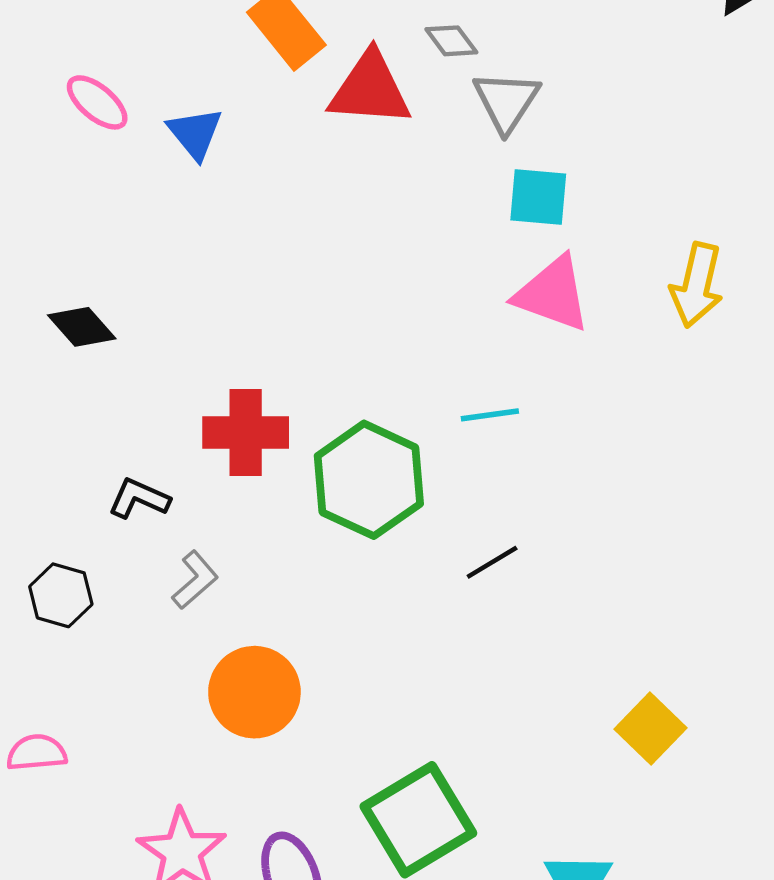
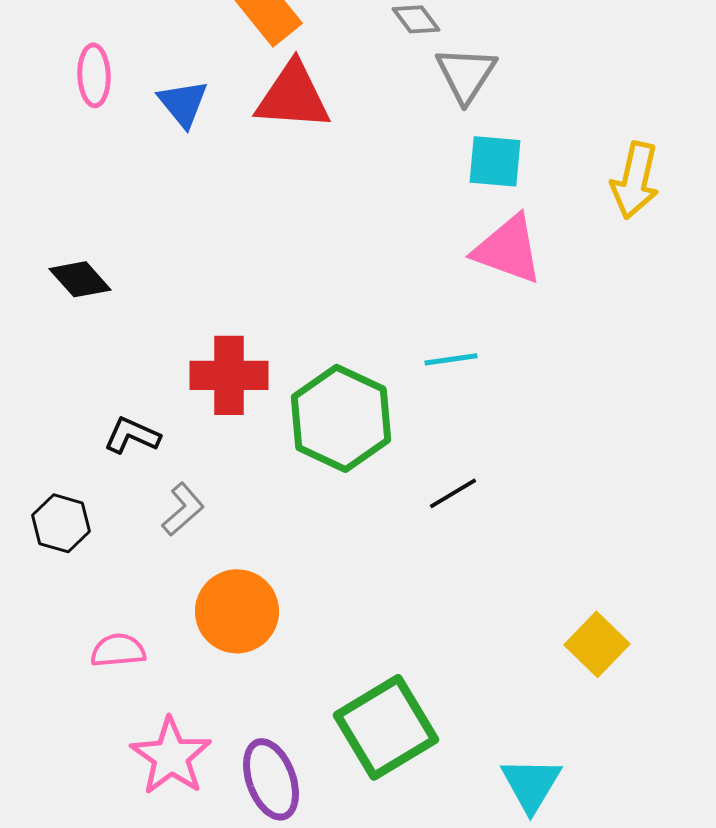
red triangle: (370, 89) -> (293, 96), moved
pink ellipse: (97, 102) -> (94, 75), turned 48
yellow arrow: (697, 285) -> (635, 180), moved
pink semicircle: (37, 753) -> (118, 650), moved

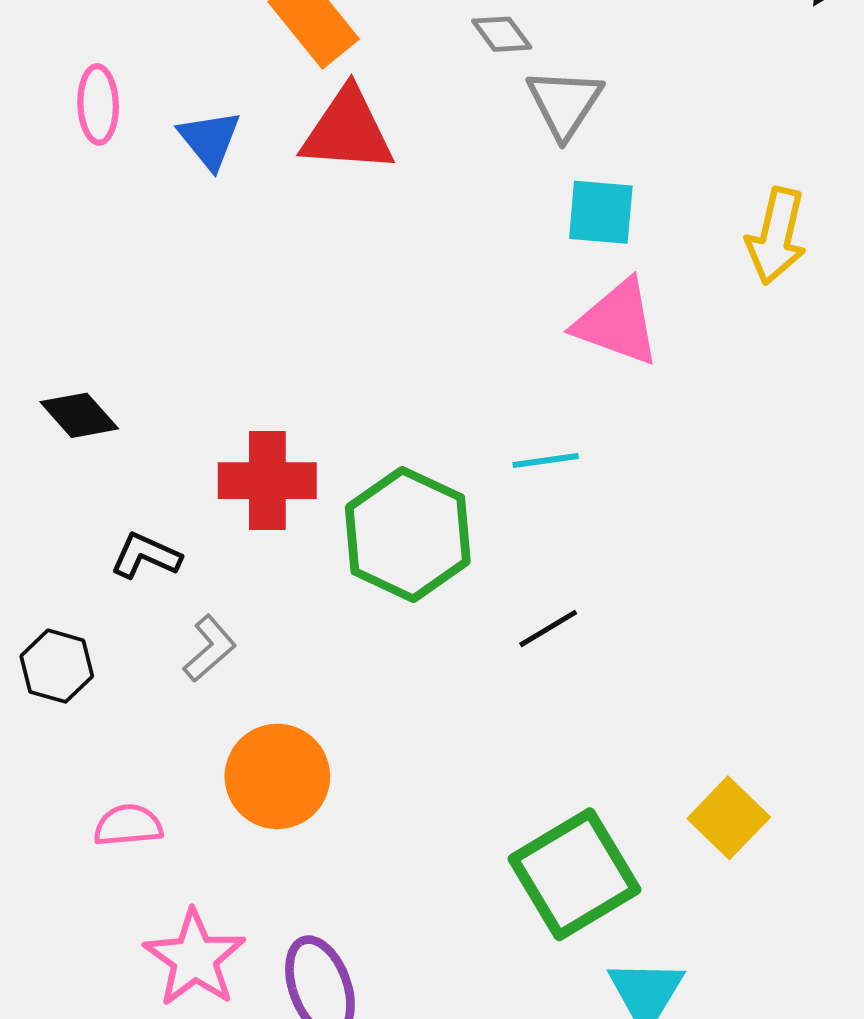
black diamond: (80, 279) -> (79, 415), moved
green square: (386, 727) -> (574, 874), moved

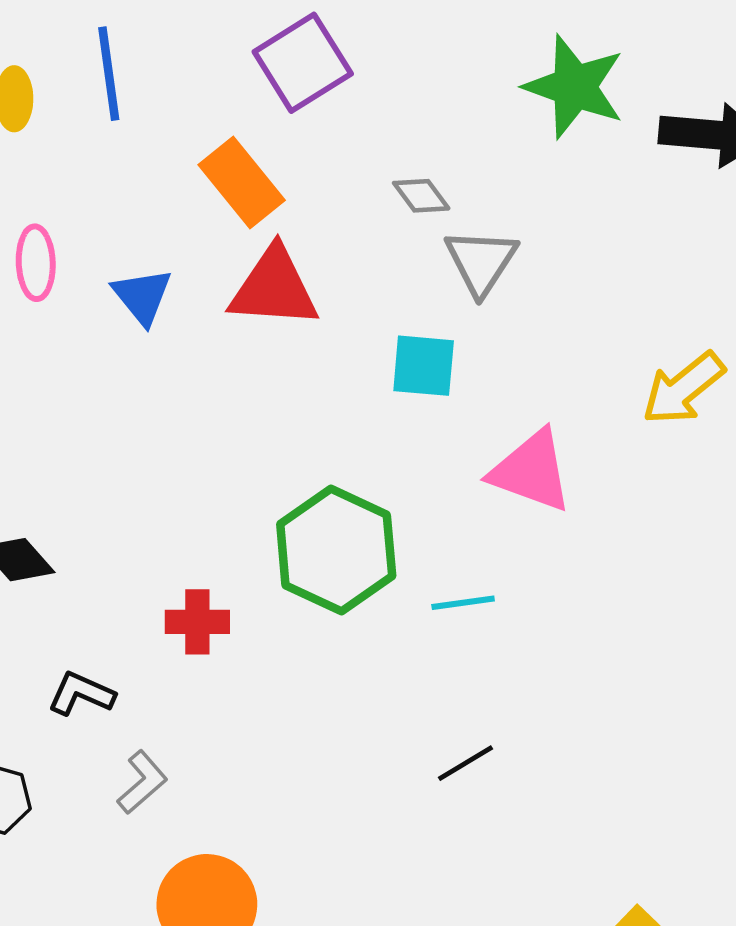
cyan square: (601, 212) -> (424, 366), moved
yellow arrow: (776, 236) -> (683, 388), turned 38
red cross: (267, 481) -> (197, 622), size x0.7
green hexagon: (408, 534) -> (336, 550), moved

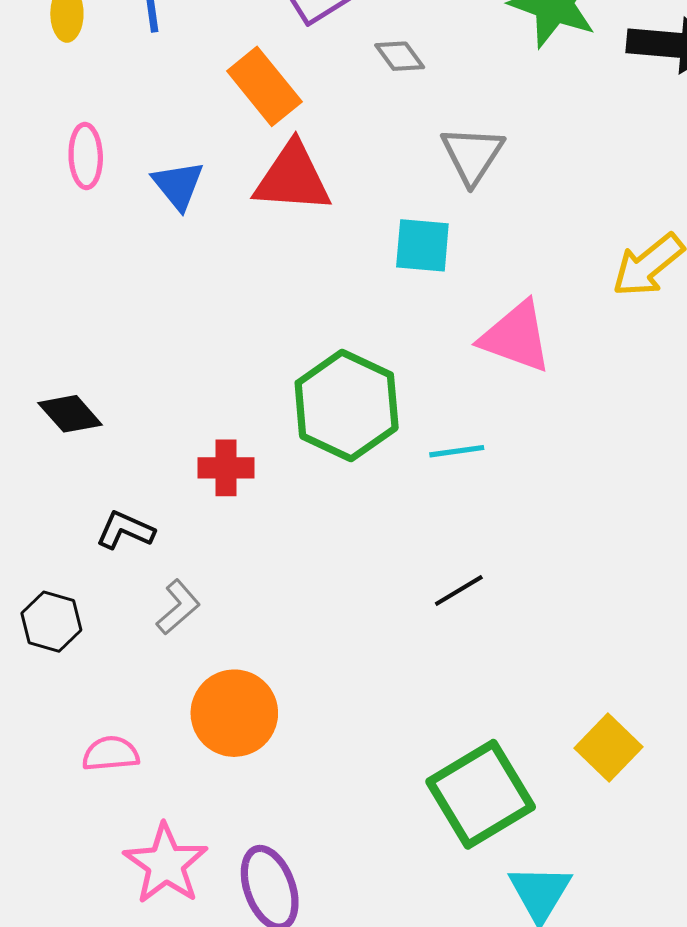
gray diamond: (421, 196) -> (400, 56), moved

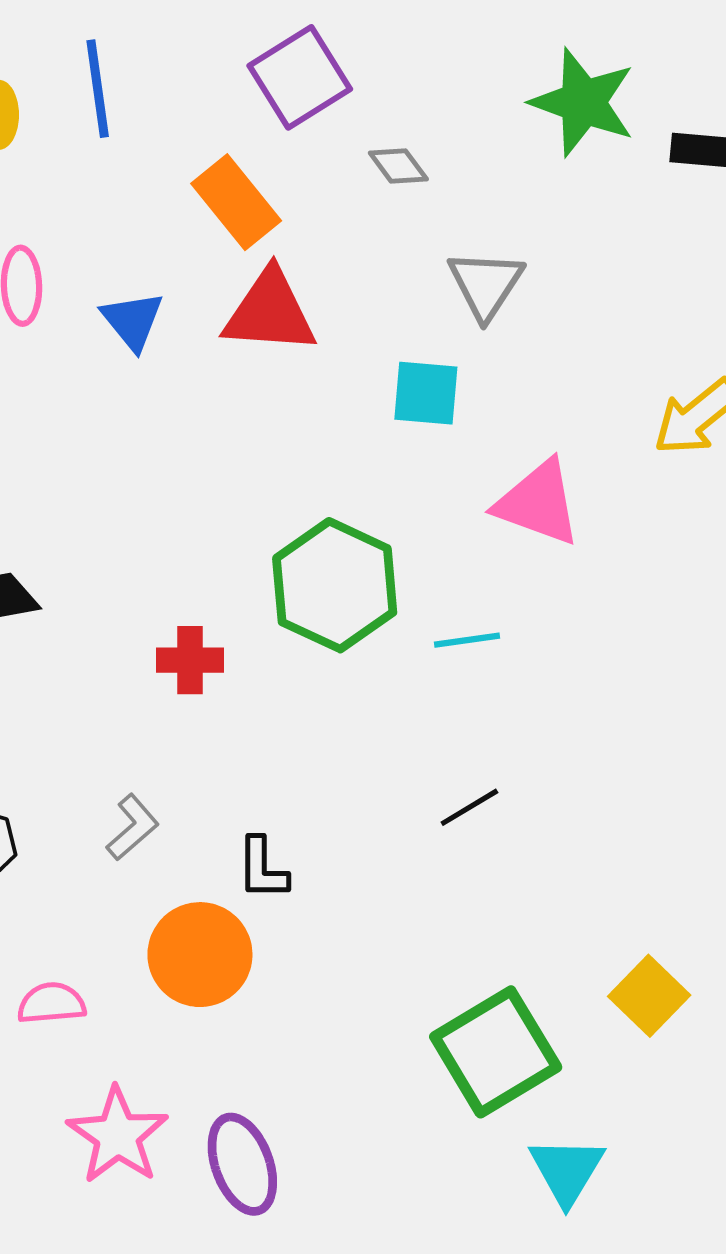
black L-shape: (125, 530) -> (262, 868), moved, turned -114

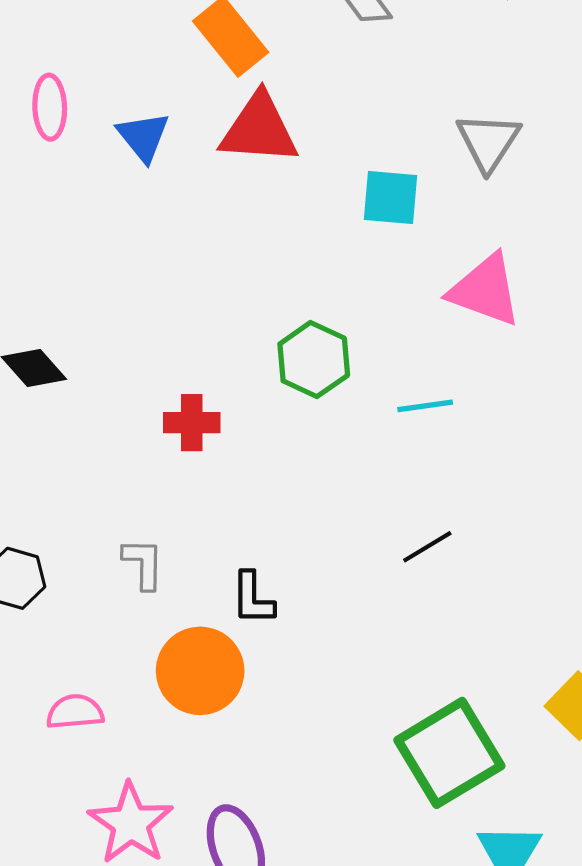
gray triangle: (486, 285) -> (488, 142), moved
green hexagon: (335, 585) -> (314, 360), size x0.7
gray L-shape: (133, 827) -> (143, 564), turned -48

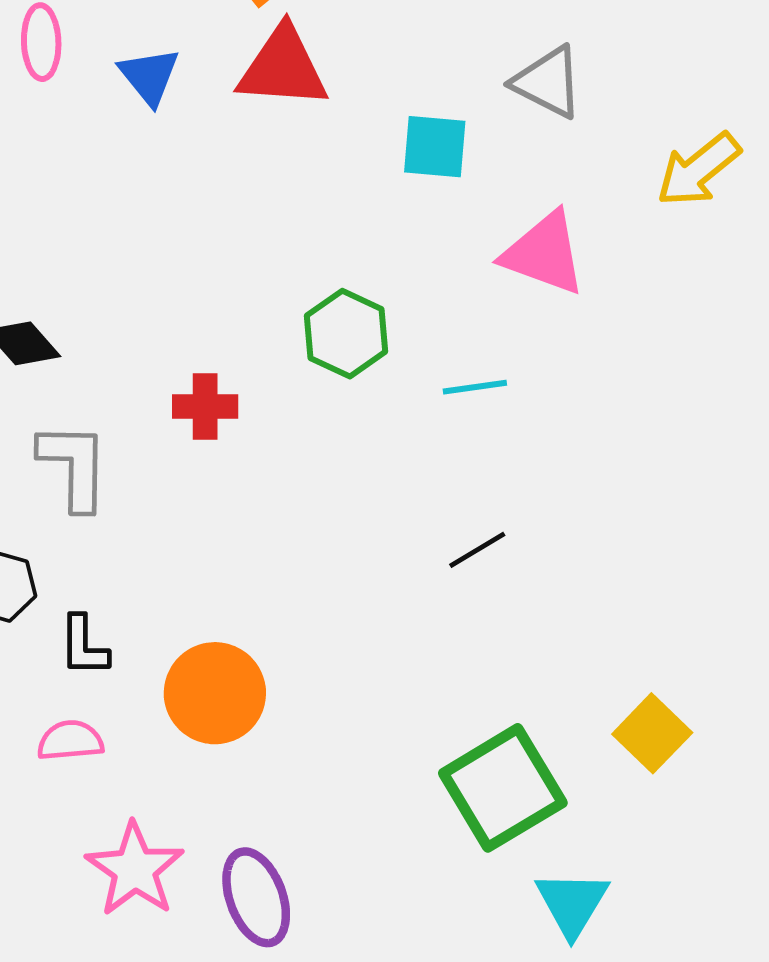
gray triangle: (488, 142) -> (548, 82), turned -36
gray L-shape: (143, 564) -> (74, 466), moved, size x1.5
black L-shape: (253, 598) -> (84, 646), moved

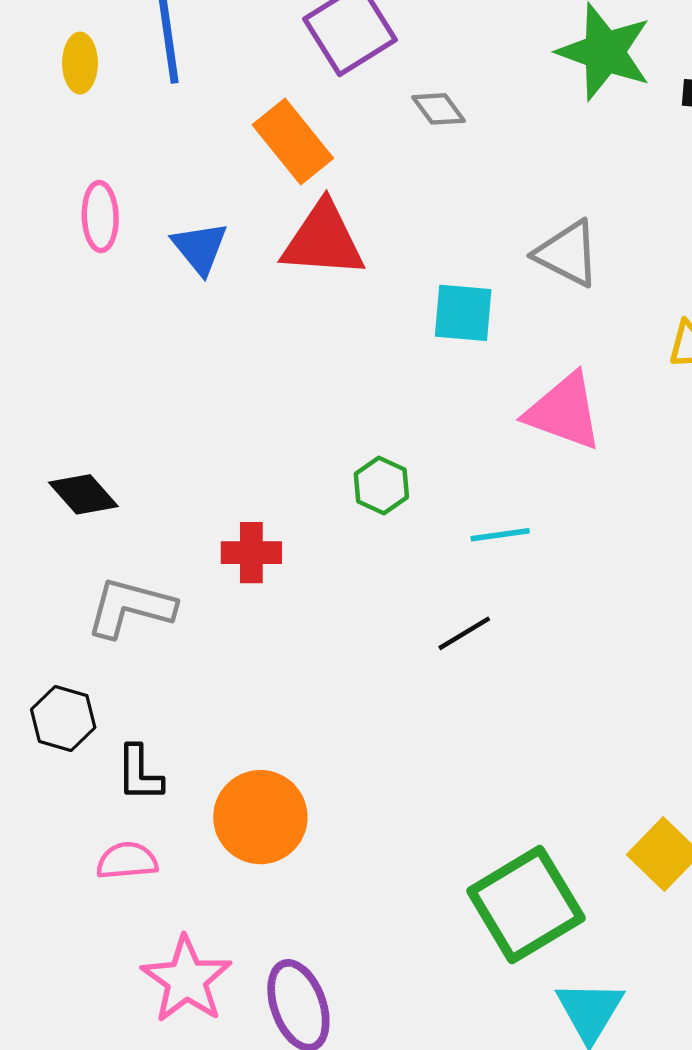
green hexagon: (346, 334) -> (381, 485), size x0.7
gray L-shape: (74, 466) -> (130, 608), turned -76
black line: (477, 550) -> (464, 633), moved

